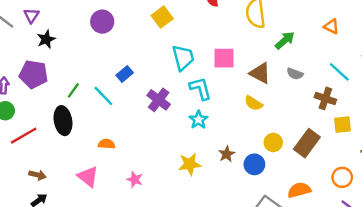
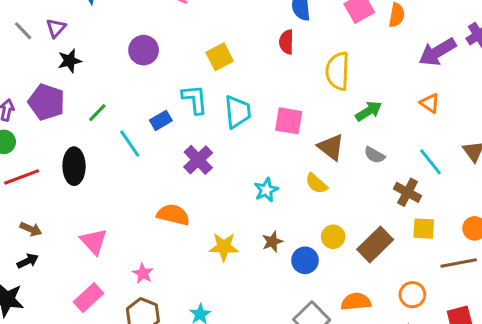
cyan L-shape: (200, 88) -> (195, 99), moved
green line: (73, 90) -> (97, 113), moved
cyan star: (199, 120) -> (266, 190), moved
orange semicircle: (107, 144) -> (173, 215), moved, size x1.5
pink star: (135, 179) -> (143, 273), moved

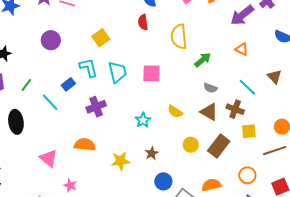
brown triangle: (331, 147) -> (209, 112), moved
purple cross: (198, 160) -> (96, 107), turned 30
pink triangle: (94, 241) -> (49, 158), moved
blue circle: (305, 260) -> (163, 181), moved

